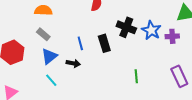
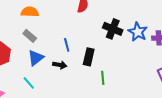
black rectangle: (104, 43) -> (89, 57), moved, turned 30
green line: (136, 76) -> (103, 78), moved
cyan line: (51, 80) -> (29, 83), moved

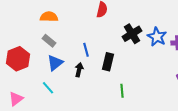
black cross: (113, 29) -> (132, 34), turned 36
black arrow: (60, 65) -> (79, 70), turned -88
green line: (103, 78) -> (122, 91), moved

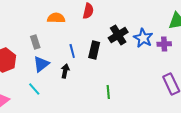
orange semicircle: (49, 17) -> (56, 18), moved
gray rectangle: (49, 41) -> (35, 42), turned 32
black rectangle: (108, 62) -> (94, 50), moved

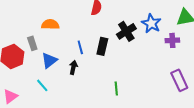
orange semicircle: (56, 18) -> (50, 24), moved
blue star: (143, 38) -> (151, 23), moved
gray rectangle: (35, 42) -> (32, 43), moved

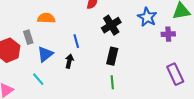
black cross: (126, 31) -> (111, 25), moved
black rectangle: (102, 46) -> (112, 56), moved

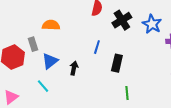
black cross: (111, 25) -> (122, 20), moved
blue line: (76, 41) -> (97, 47), moved, turned 32
green line: (112, 82) -> (127, 93), moved

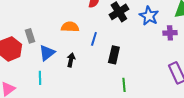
orange semicircle: (51, 25) -> (70, 27), moved
cyan line: (43, 86) -> (40, 78), turned 40

